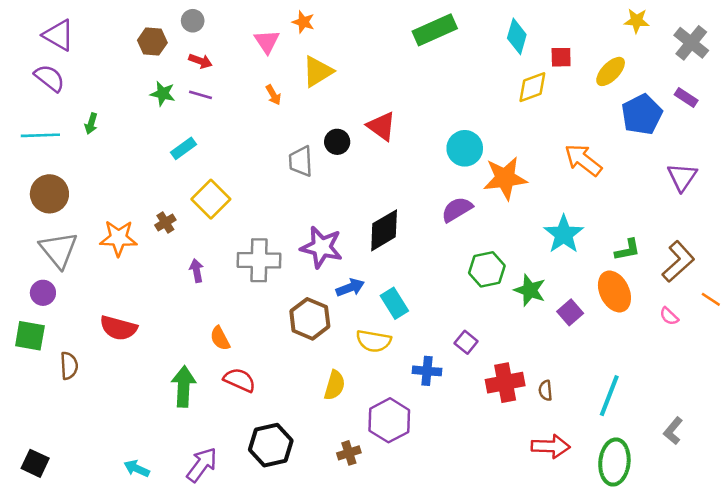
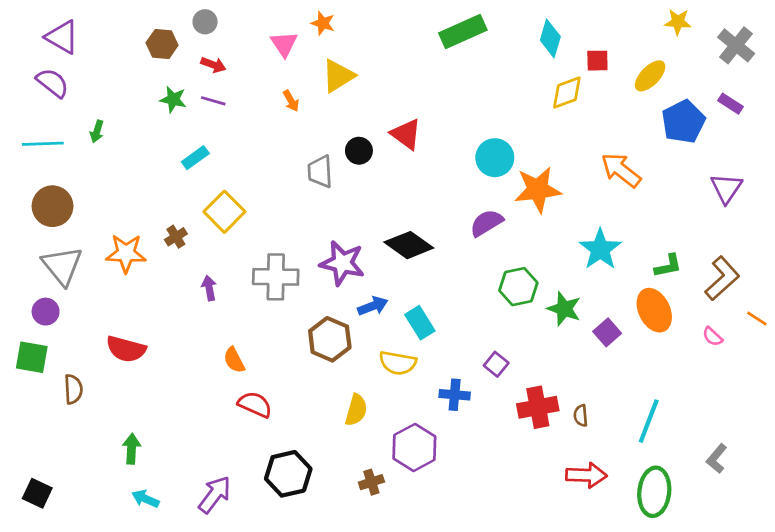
black diamond: (384, 230) -> (409, 245), turned 66
green arrow: (184, 387) -> (132, 449), moved, size x0.7

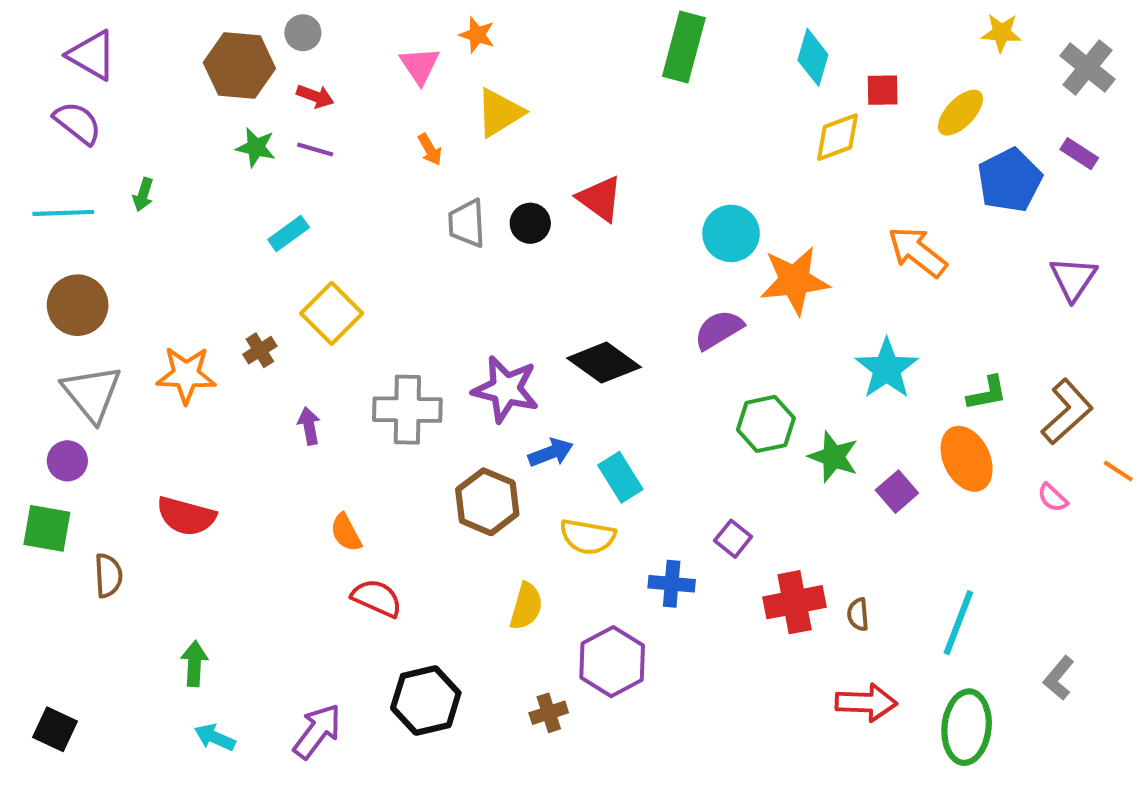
green rectangle: (463, 32) -> (684, 47), turned -51
brown hexagon: (162, 44) -> (239, 65), size x1.5
gray trapezoid: (320, 172) -> (467, 223), moved

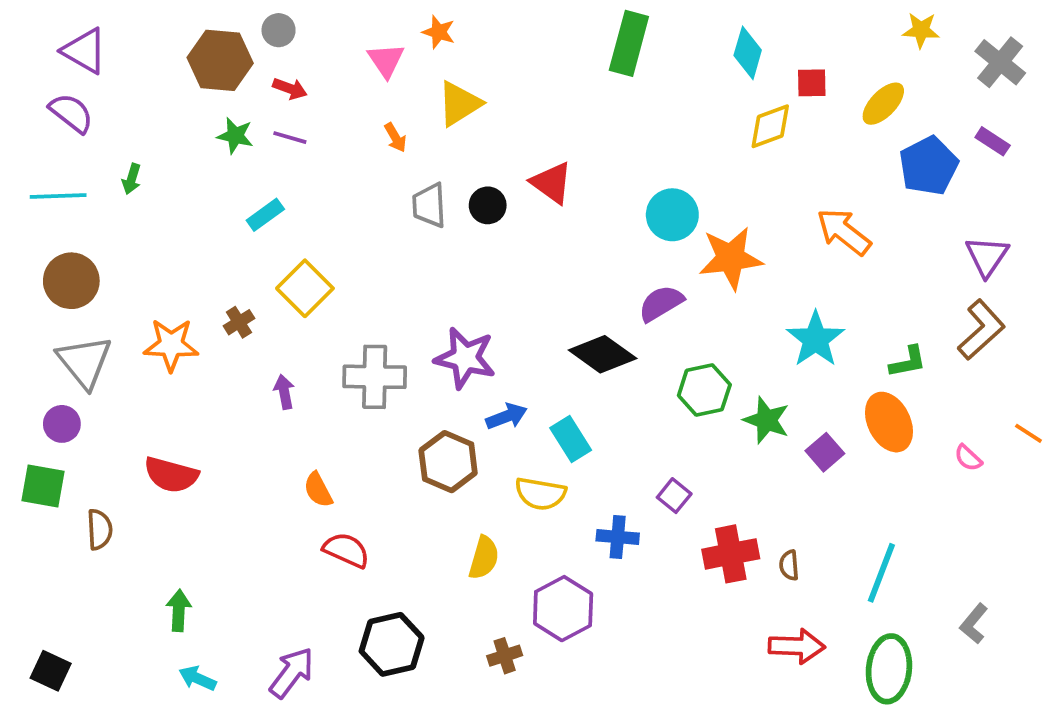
black diamond: (604, 363) -> (603, 354), moved
brown L-shape: (1067, 412) -> (981, 330), moved

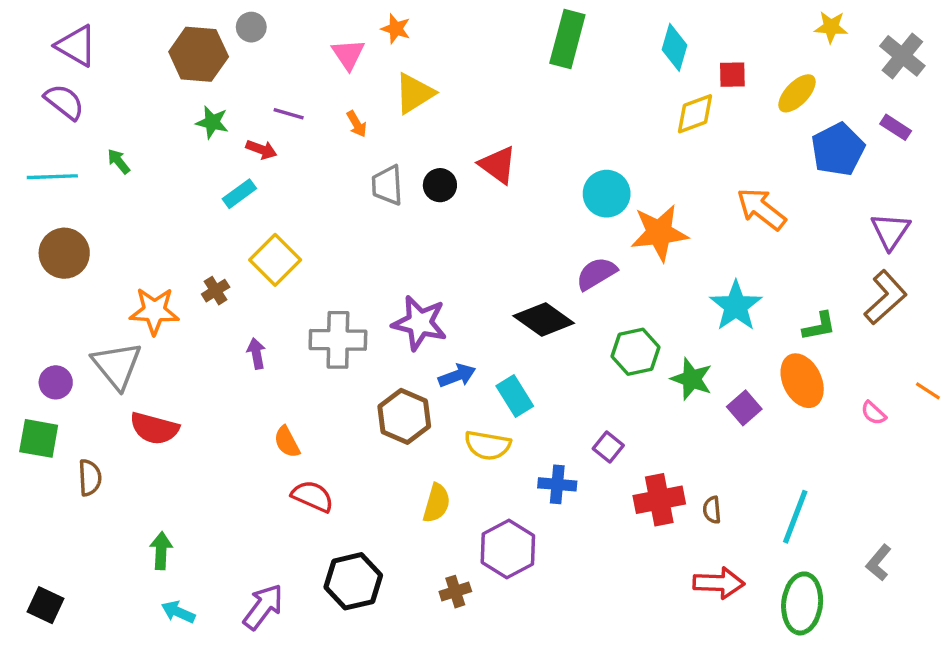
red arrow: (290, 89) -> (261, 149), moved
purple line: (290, 138) -> (289, 114), moved
green arrow: (132, 179) -> (119, 161), turned 124
gray triangle: (84, 362) -> (117, 365), moved

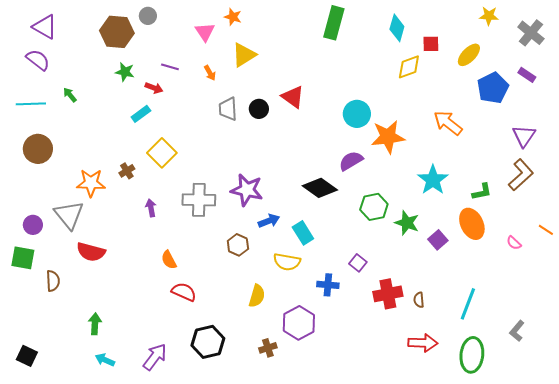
brown hexagon: (404, 416) -> (238, 245), size x0.7

